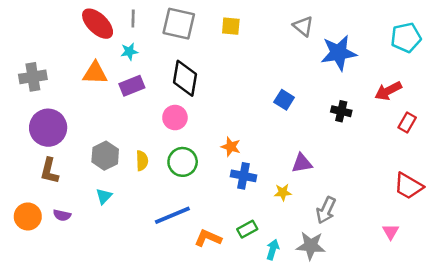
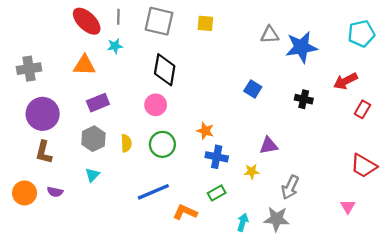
gray triangle: (303, 26) -> (270, 35), moved, turned -42
purple rectangle: (132, 86) -> (98, 103), moved
green rectangle: (247, 229) -> (217, 193), moved

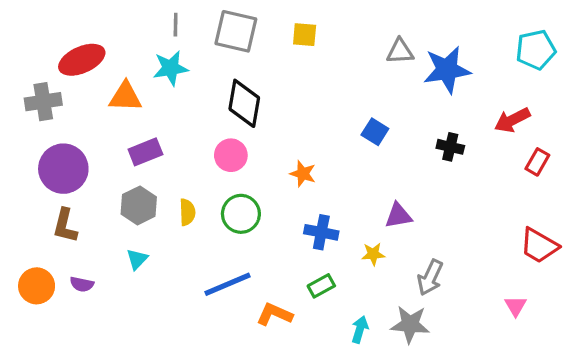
red ellipse: (87, 21) -> (82, 60), moved, turned -68
cyan star: (115, 46) -> (171, 68), size x1.5
orange star: (205, 131) -> (303, 174), moved

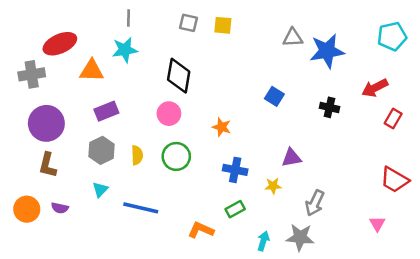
gray square: (236, 31) -> (189, 23), moved, size x0.6
blue line: (228, 284) -> (141, 208), moved, turned 36

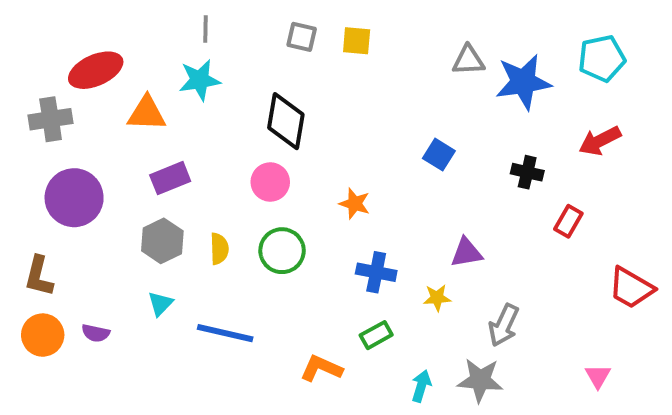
cyan pentagon: (392, 36) -> (602, 58), moved
red rectangle: (393, 118) -> (568, 221), moved
brown L-shape: (48, 165) -> (39, 276), moved
pink triangle: (377, 224) -> (598, 376), moved

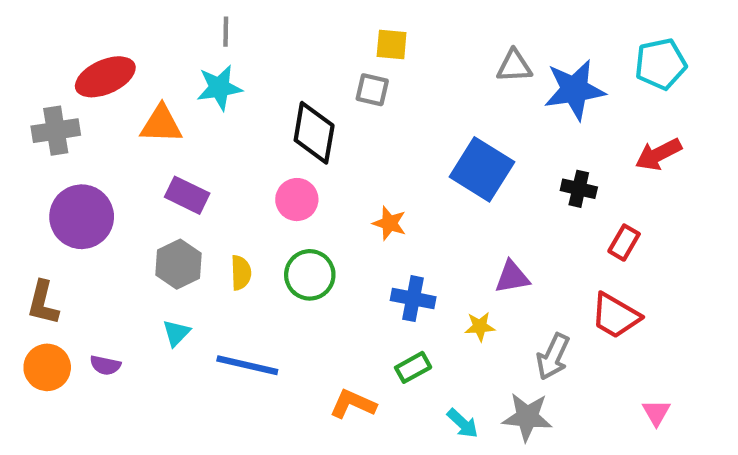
gray square: (302, 37) -> (372, 90), moved
blue square: (439, 155) -> (482, 169), size x1.8
purple rectangle: (170, 178) -> (187, 195), turned 48
red trapezoid: (631, 288) -> (615, 316), moved
cyan arrow: (421, 386) -> (463, 423), turned 116

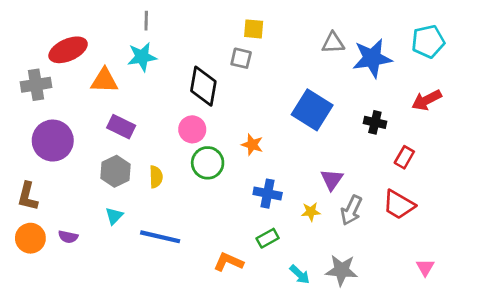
green circle: (310, 275) -> (208, 163), moved
purple triangle: (512, 277) -> (332, 180), turned -45
gray arrow: (553, 357) -> (351, 210), moved

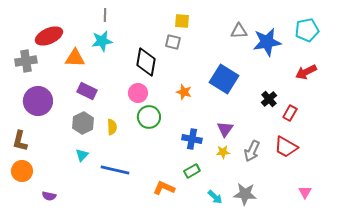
black cross: (375, 122) -> (269, 99), moved, turned 35
orange star: (252, 145) -> (184, 92), moved
purple triangle: (332, 180) -> (225, 129), moved
purple semicircle: (68, 237) -> (49, 196), moved

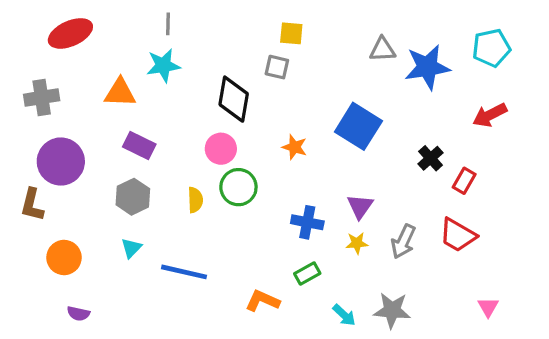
red ellipse: (49, 36) -> (70, 33), moved
yellow semicircle: (112, 127) -> (195, 200), moved
brown L-shape: (20, 141) -> (32, 205), moved
orange circle: (22, 171) -> (64, 258), moved

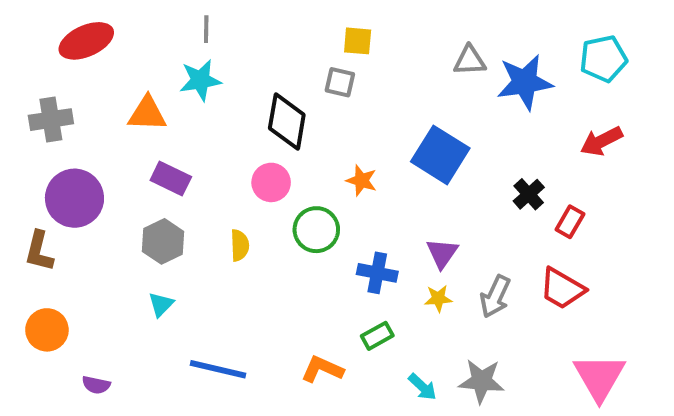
green circle: (238, 187) -> (316, 230), moved
orange circle: (64, 258) -> (47, 330), moved
blue line: (184, 272) -> (218, 369), moved
pink triangle: (488, 307) -> (599, 377), size x2.0

